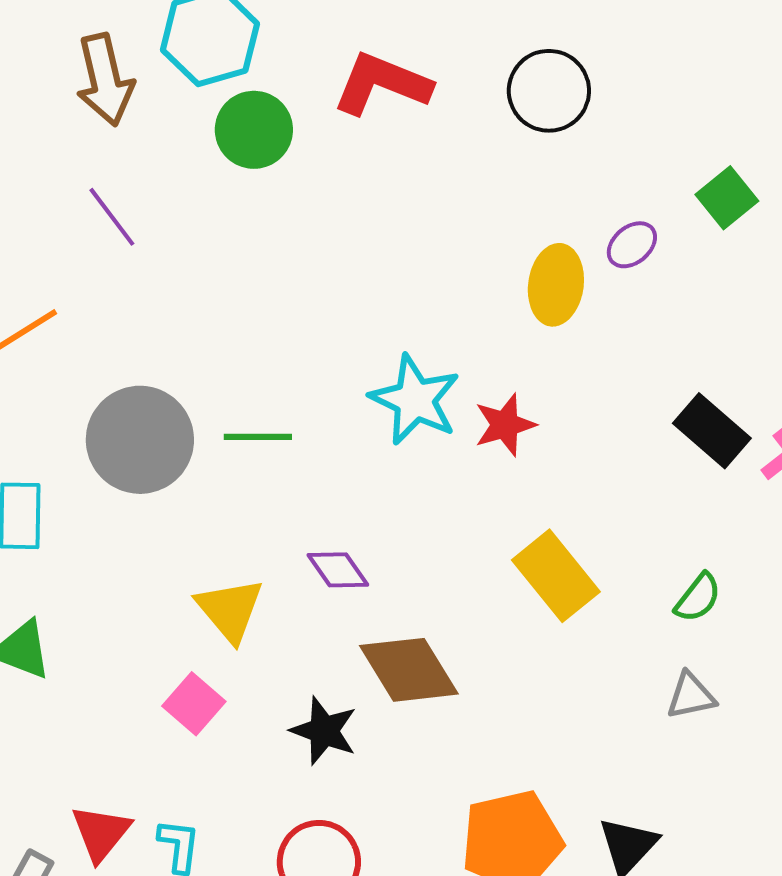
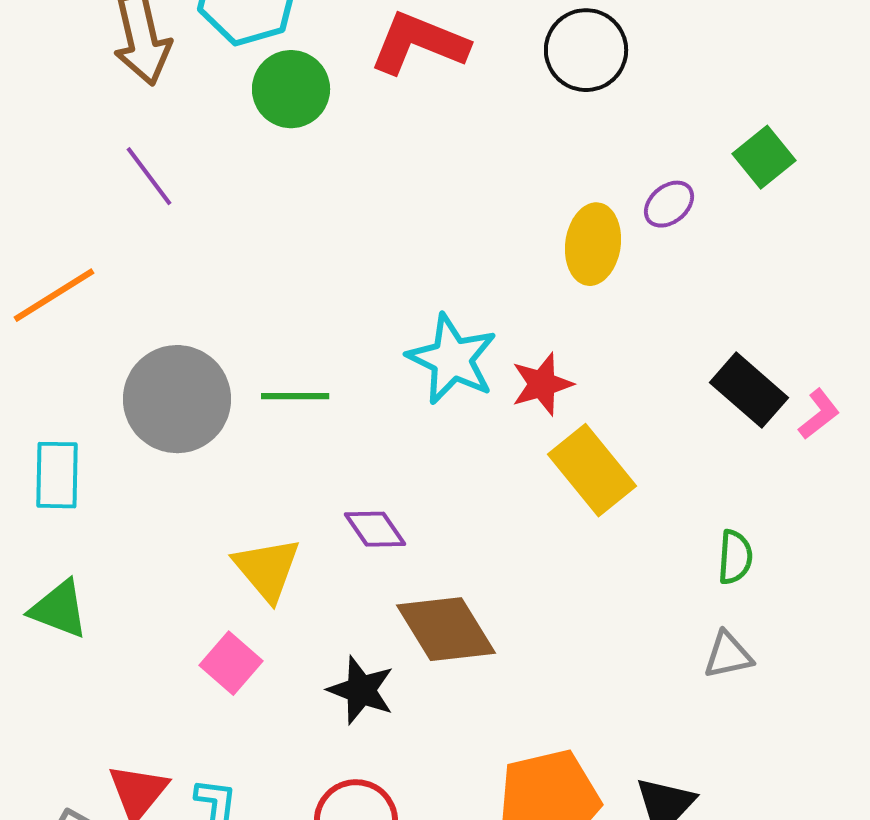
yellow rectangle: (556, 576) -> (592, 470), moved
green semicircle: (698, 598) -> (735, 557), turned -34

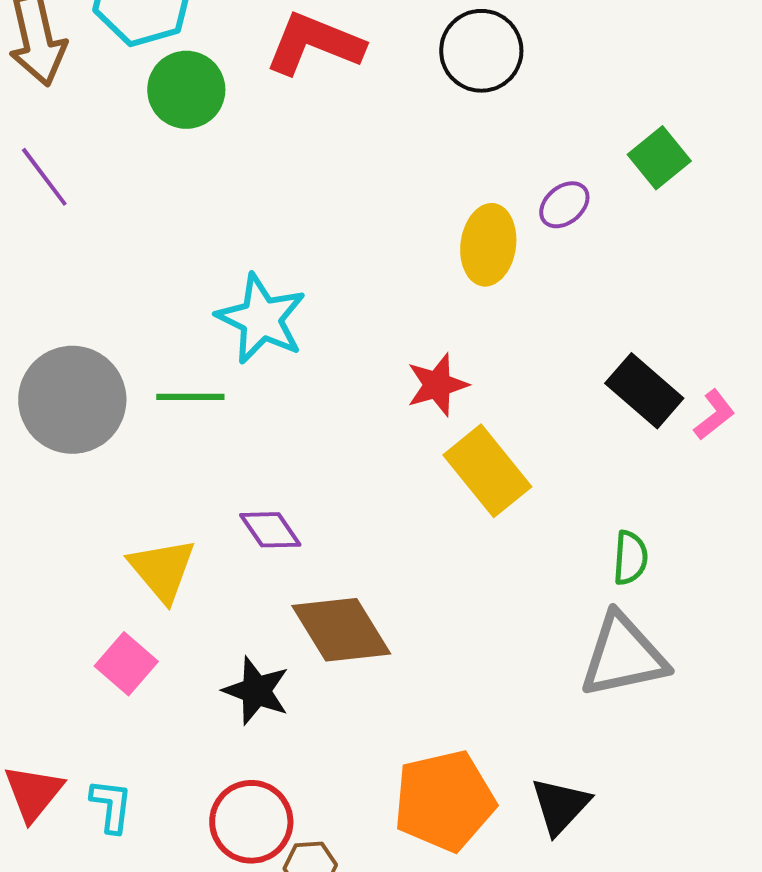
cyan star: (452, 359) -> (261, 319), moved
gray triangle: (728, 655) -> (623, 656), size x1.8

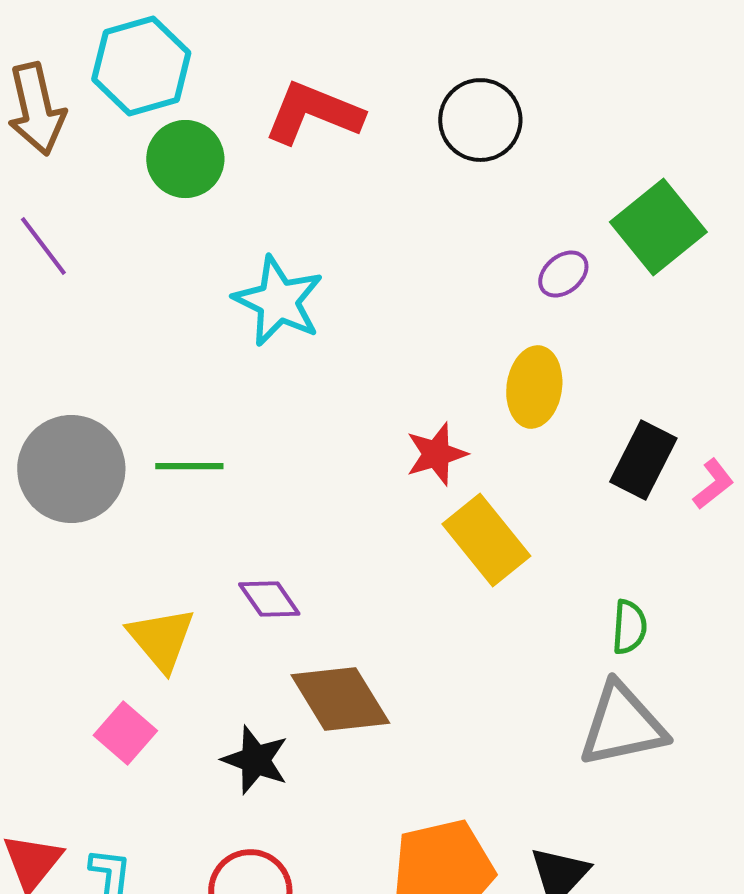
green square: (659, 158) -> (658, 227), size x1.5
yellow ellipse: (488, 245) -> (534, 387), moved
cyan star: (261, 319) -> (278, 301), moved
black rectangle: (644, 391) -> (643, 460), turned 76

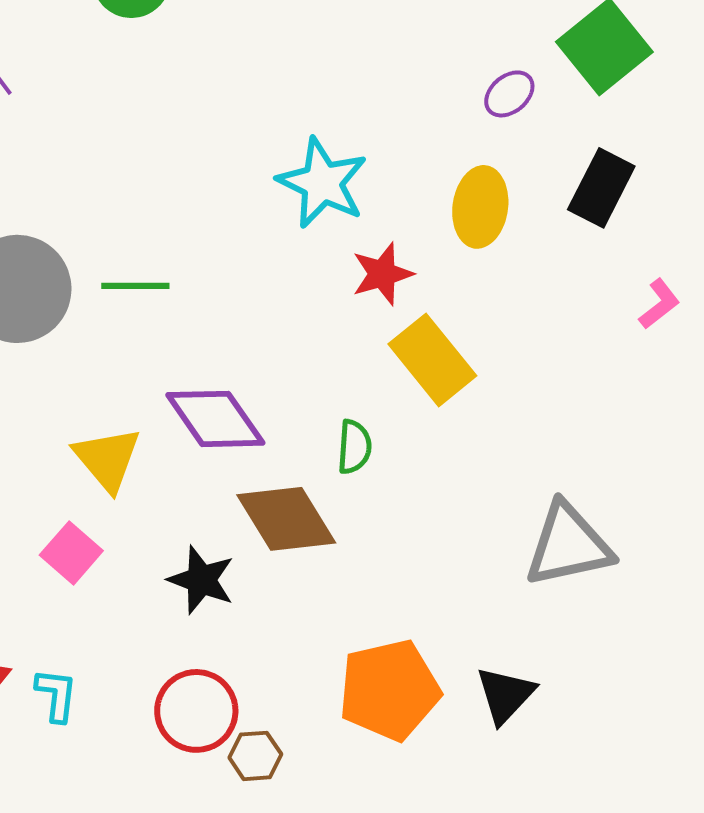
cyan star: (278, 301) -> (322, 183), moved
black rectangle: (643, 460) -> (601, 188), moved
purple diamond: (269, 599) -> (215, 419), size x1.6
green semicircle: (629, 627) -> (354, 447), moved

